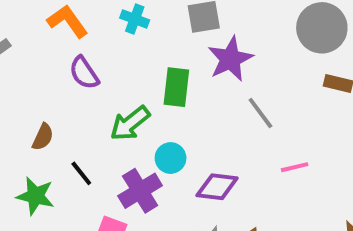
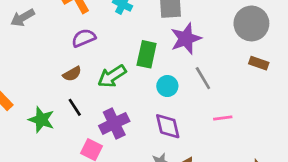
purple semicircle: (84, 73) -> (84, 38), turned 95
brown semicircle: (43, 137) -> (72, 74), moved, turned 30
cyan circle: (171, 158) -> (167, 86), moved
purple diamond: (217, 187) -> (168, 126), turned 64

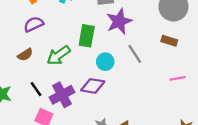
brown rectangle: (259, 63) -> (169, 41), moved
black line: (75, 107) -> (36, 89), moved
pink line: (223, 118) -> (178, 78), moved
purple diamond: (168, 126) -> (93, 86), moved, turned -65

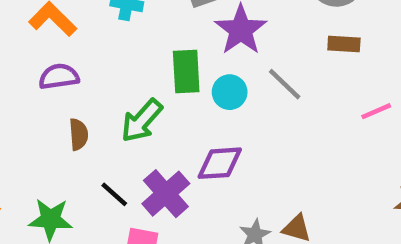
purple semicircle: (34, 24) -> (59, 77), moved, turned 30
brown semicircle: (25, 55) -> (79, 134), turned -49
cyan circle: (105, 62) -> (230, 92), moved

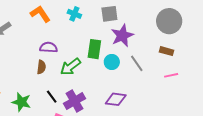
purple semicircle: (59, 77) -> (48, 47), moved
pink line: (376, 111) -> (171, 75), moved
purple diamond: (220, 163) -> (116, 99), moved

